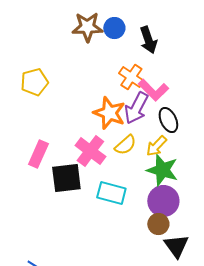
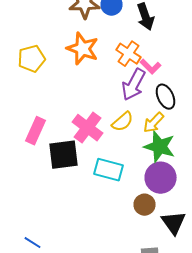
pink L-shape: (153, 90) -> (150, 67), size x0.7
orange star: (109, 113) -> (82, 49), moved
brown circle: (158, 224) -> (144, 205), moved

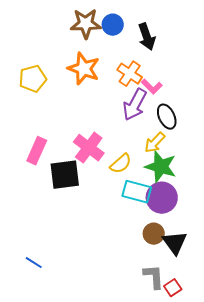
yellow semicircle: (122, 122) -> (121, 164), moved
cyan rectangle: (108, 170) -> (137, 192), moved
brown circle: (144, 205) -> (154, 234), moved

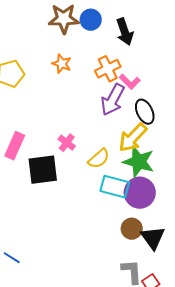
orange star: (84, 69) -> (62, 64), size x0.6
orange cross: (130, 74) -> (108, 69), turned 30
yellow arrow: (155, 143) -> (133, 138), size x1.4
pink cross: (89, 148) -> (67, 143), size x0.6

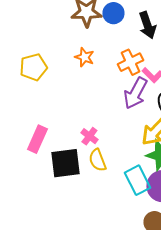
yellow semicircle: (99, 159) -> (97, 160), moved, turned 110
cyan rectangle: (115, 187) -> (137, 180), turned 48

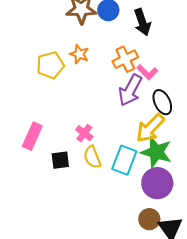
yellow pentagon: (33, 67) -> (50, 65), moved
black square: (65, 163) -> (60, 160), size x0.6
cyan rectangle: (137, 180) -> (124, 160), moved, turned 48

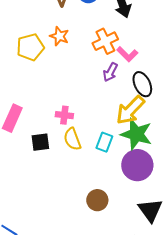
purple arrow: (130, 90) -> (110, 72), size x0.6
pink cross: (84, 133) -> (64, 115), turned -30
cyan rectangle: (124, 160) -> (104, 142), size x0.7
brown circle: (149, 219) -> (97, 200), moved

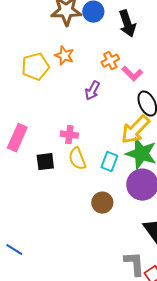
orange cross: (105, 41) -> (110, 61), size x0.7
purple arrow: (110, 72) -> (92, 91), moved
brown circle: (97, 200) -> (102, 203), moved

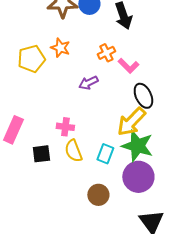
purple arrow: (92, 91) -> (88, 83), turned 36

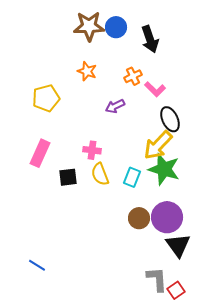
yellow pentagon: (31, 59) -> (46, 98), moved
purple circle: (138, 177) -> (167, 217), moved
brown circle: (98, 195) -> (139, 218), moved

